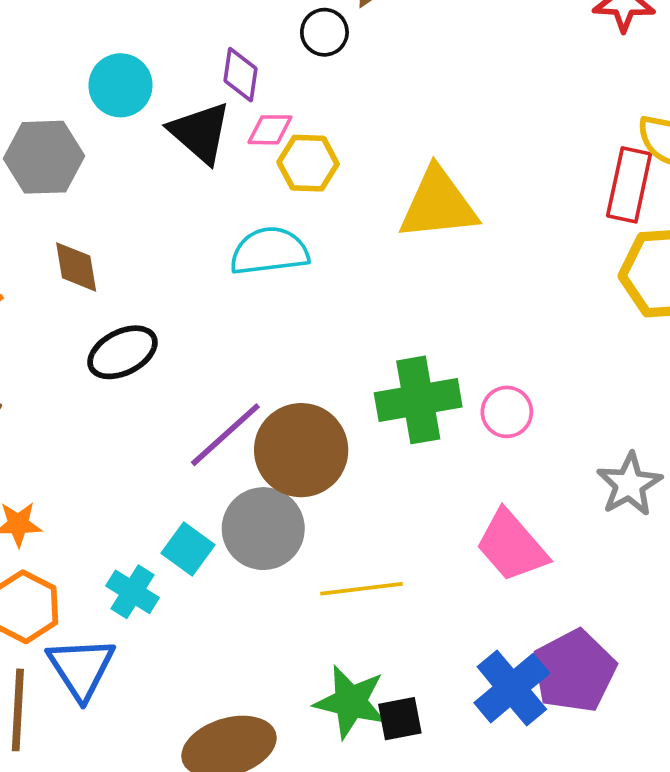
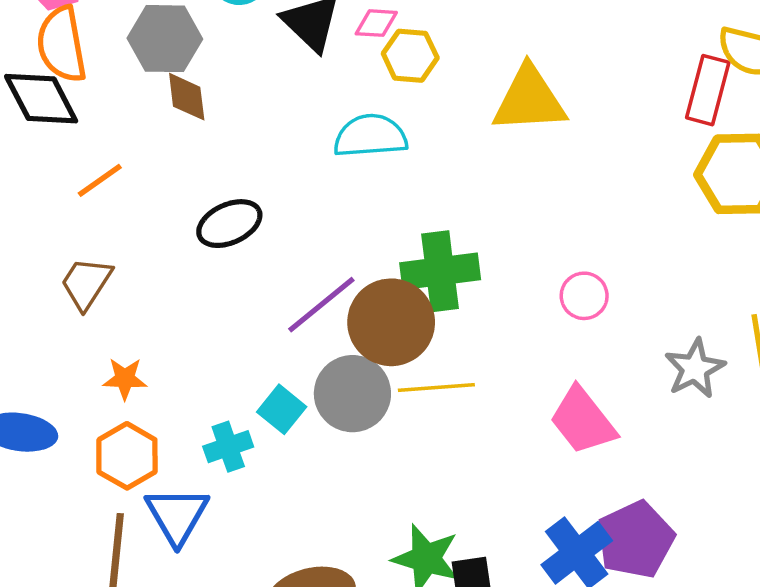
brown diamond: (76, 267) -> (187, 97), moved
green cross: (418, 400) -> (440, 271), moved
yellow line: (361, 589) -> (436, 387), moved
cyan cross: (133, 592) -> (228, 447), turned 36

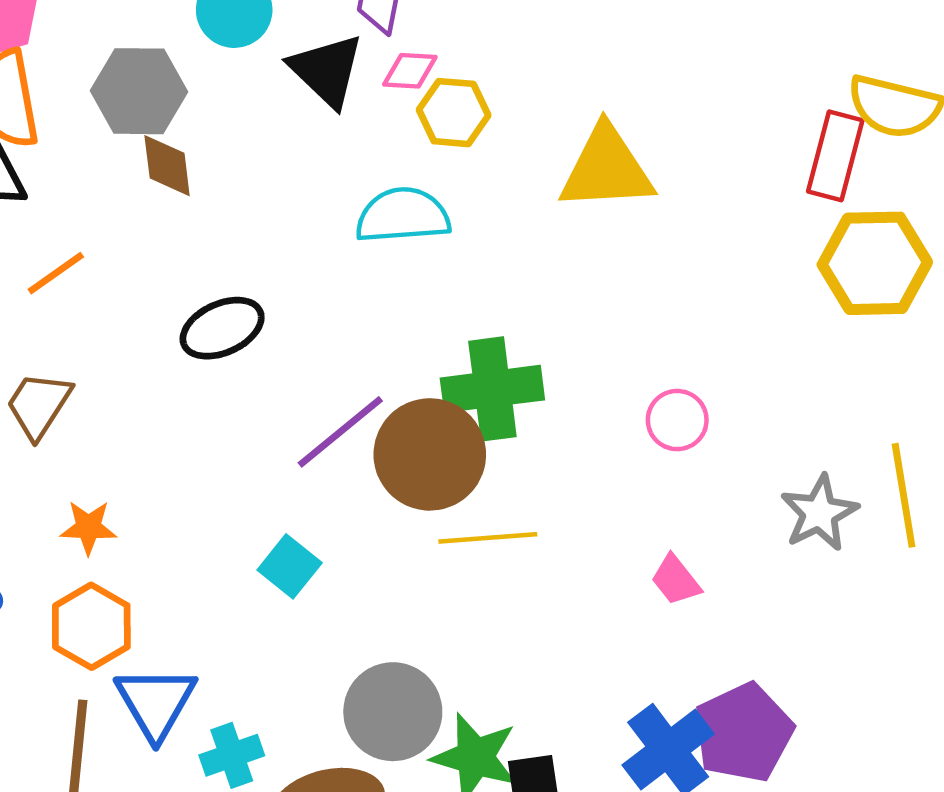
gray circle: (352, 394) -> (393, 712), moved
pink trapezoid: (583, 421) -> (676, 580), size x0.6
cyan cross: (228, 447) -> (232, 755), moved

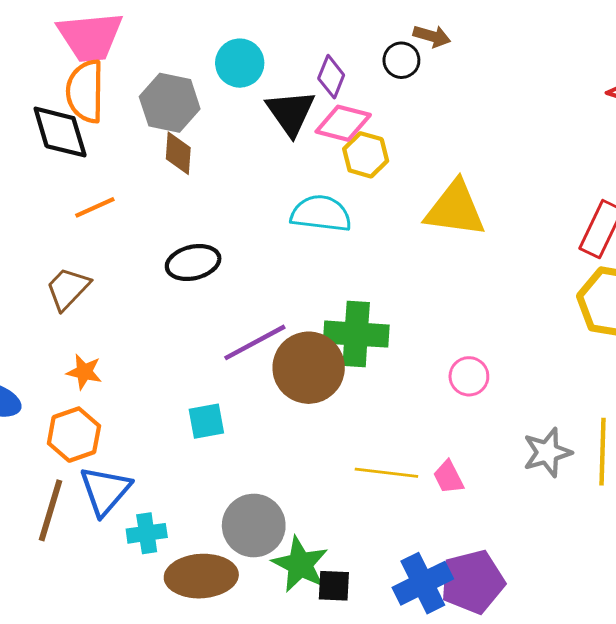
pink diamond: (410, 71) -> (343, 123), size x1.5
yellow line: (488, 538) -> (386, 473), moved
cyan square: (290, 566) -> (206, 421), turned 30

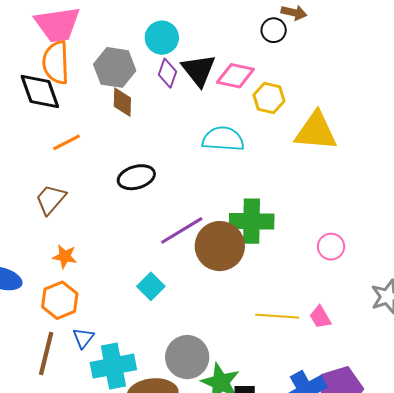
purple diamond: (331, 77) -> (167, 73), moved
yellow hexagon: (366, 155) -> (269, 98), moved
cyan square: (206, 421) -> (151, 286), turned -32
blue triangle: (105, 491) -> (83, 338), size x0.6
cyan cross: (147, 533) -> (113, 366), size x1.6

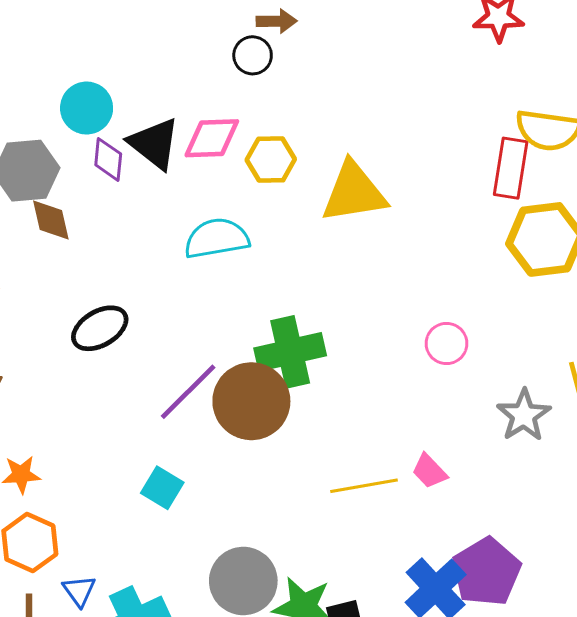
pink circle: (331, 247) -> (446, 344), moved

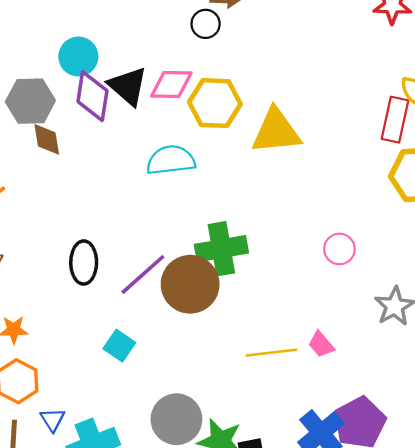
purple diamond: (108, 159) -> (92, 96), size x1.5
yellow hexagon: (271, 160) -> (215, 103), size x1.4
black ellipse: (100, 328) -> (84, 263), moved, turned -63

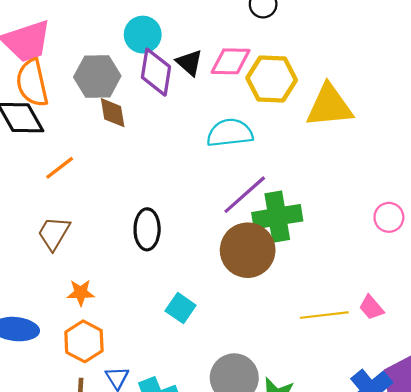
black triangle: (128, 86) -> (189, 63), size x0.7
purple line: (143, 274) -> (245, 195), moved

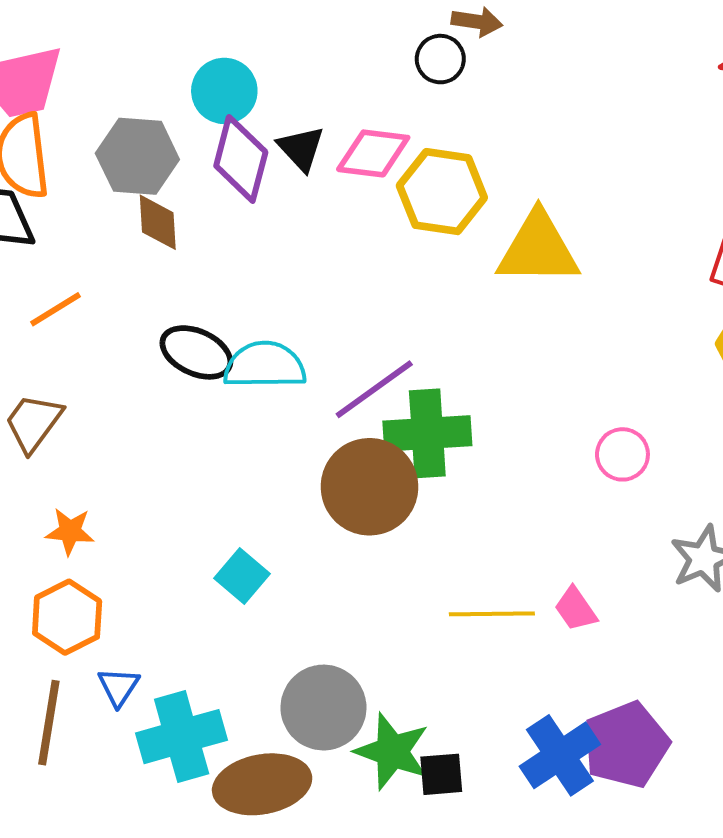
cyan semicircle: (230, 133) -> (265, 365), moved
black ellipse: (147, 229) -> (196, 352), moved, turned -72

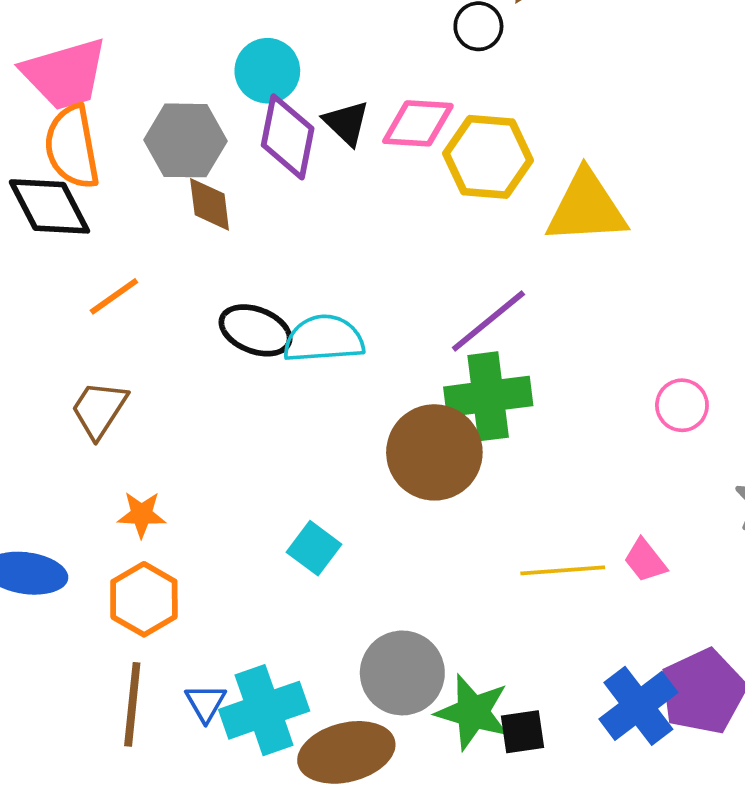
purple line: (374, 389) -> (488, 321), moved
blue triangle: (119, 687) -> (206, 703), moved

